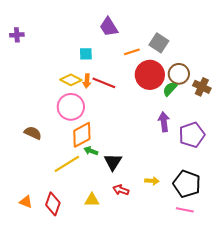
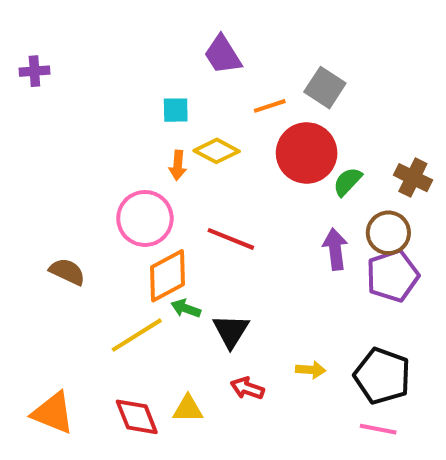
brown circle: (179, 74) -> (388, 233), moved
yellow diamond: (71, 80) -> (217, 151), moved
red line: (104, 83) -> (231, 239), moved
orange triangle: (26, 202) -> (53, 413), size x1.6
red diamond: (53, 204) -> (137, 417), moved, turned -40

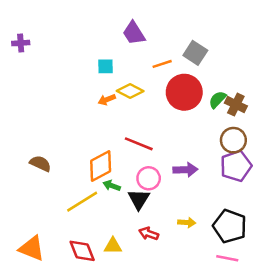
orange arrow: (178, 165) -> (107, 100), turned 63
brown cross: (413, 178) -> (236, 105), moved
green semicircle: (347, 182) -> (217, 100), moved
pink circle: (145, 218) -> (149, 178), moved, size x0.7
purple arrow: (335, 249) -> (185, 170), moved, turned 95

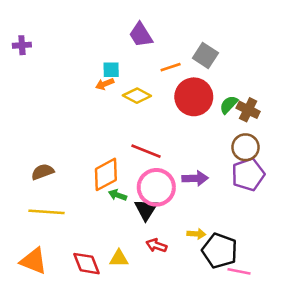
orange arrow: (107, 100) -> (105, 84), moved
brown semicircle: (40, 164) -> (43, 172), turned -45
pink circle: (149, 178) -> (156, 187), size x1.5
yellow line: (82, 202) -> (46, 212), moved, turned 36
black pentagon: (230, 226) -> (220, 251), moved

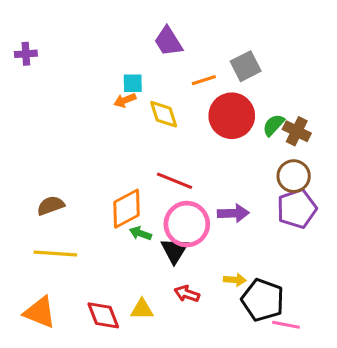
gray square: (205, 55) -> (246, 66), turned 30
yellow diamond: (137, 96) -> (164, 114), turned 44

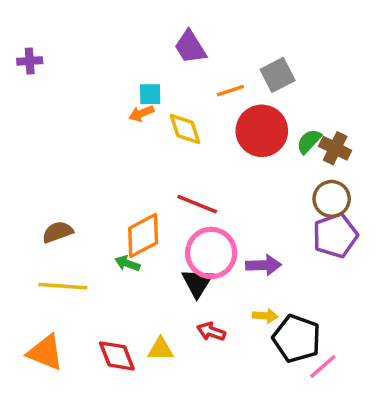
purple arrow: (233, 213) -> (264, 265), moved
green arrow: (140, 233) -> (127, 263), moved
pink line: (286, 325) -> (323, 366), turned -52

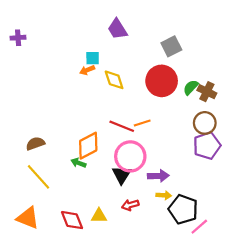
orange line: (230, 91) -> (142, 123), moved
purple arrow: (264, 265) -> (158, 176), moved
yellow line: (63, 286) -> (39, 177), turned 44
red arrow: (211, 332) -> (130, 205), turned -35

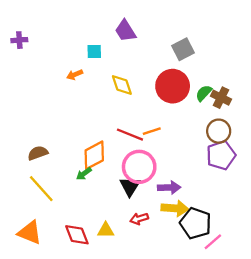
cyan square: (93, 58) -> (94, 52), moved
orange arrow: (87, 70) -> (75, 75), moved
green arrow: (78, 163) -> (84, 174), turned -56
yellow arrow: (164, 195) -> (175, 208), size x1.6

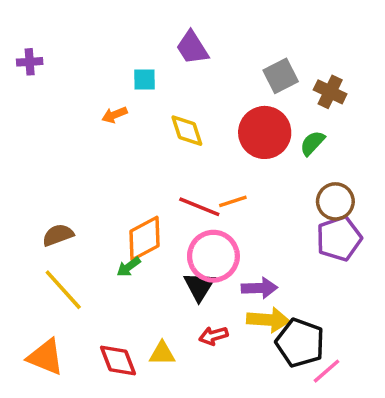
brown cross: (221, 98) -> (330, 92), moved

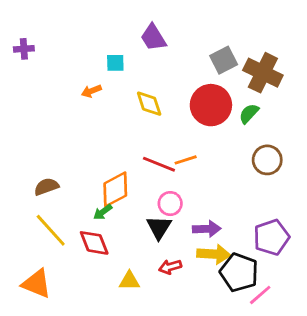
brown cross: (330, 92) -> (263, 73), size x1.5
purple pentagon: (339, 239) -> (271, 237), moved
pink circle: (213, 256) -> (170, 204), size x0.6
red diamond: (118, 360) -> (94, 243), moved

